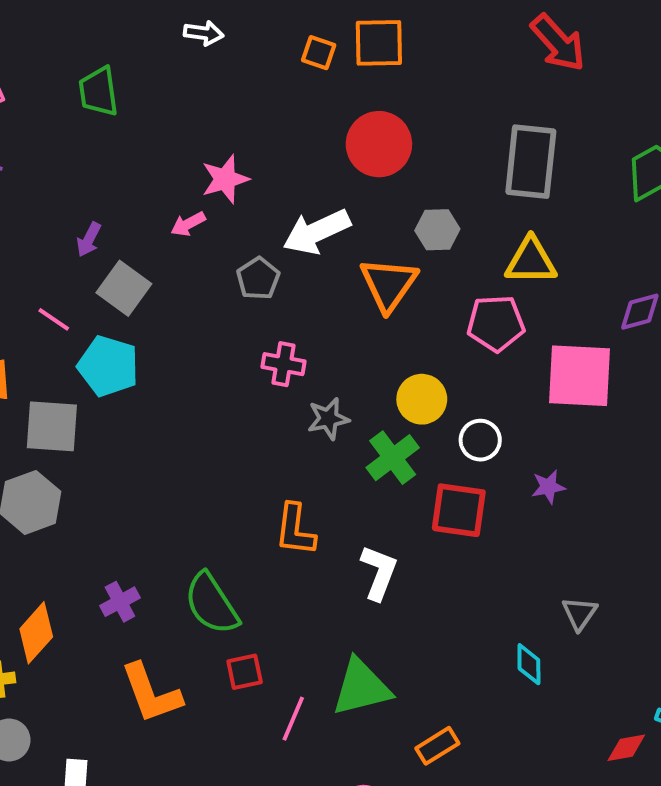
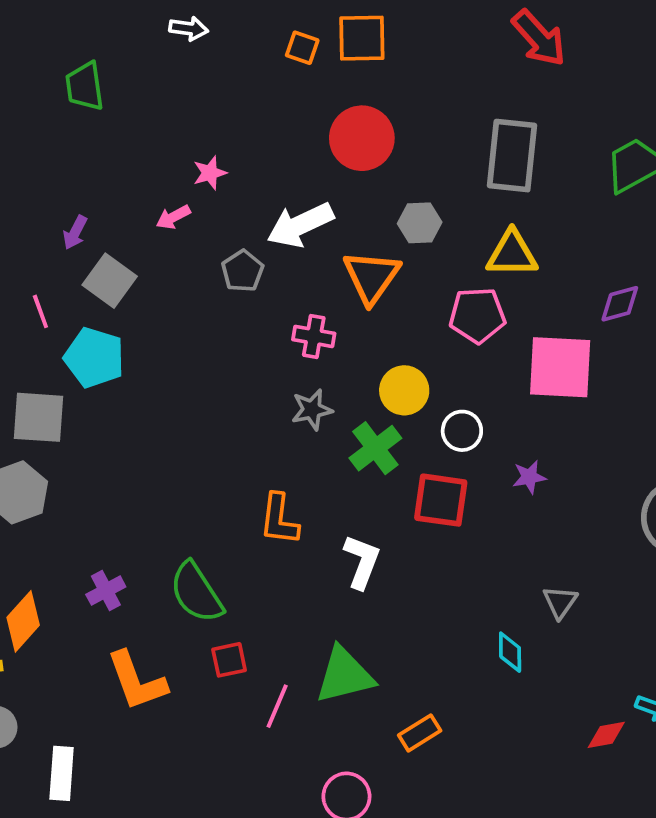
pink star: (225, 179) -> (210, 173), size x0.7
pink line: (54, 319) -> (40, 311), turned 36
pink cross: (284, 364) -> (314, 336), moved

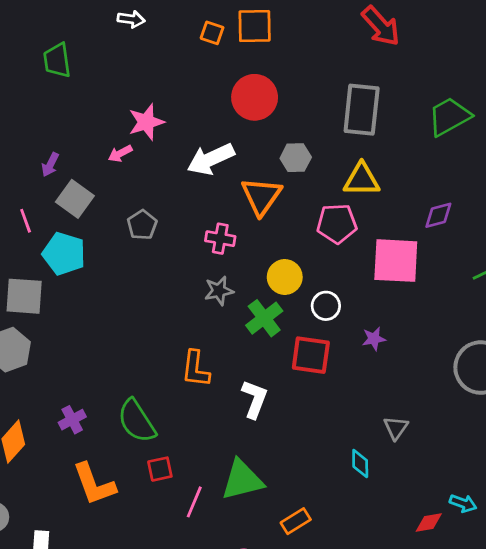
pink star: (210, 173) -> (146, 122), size x1.5
gray pentagon: (243, 271) -> (142, 225), moved

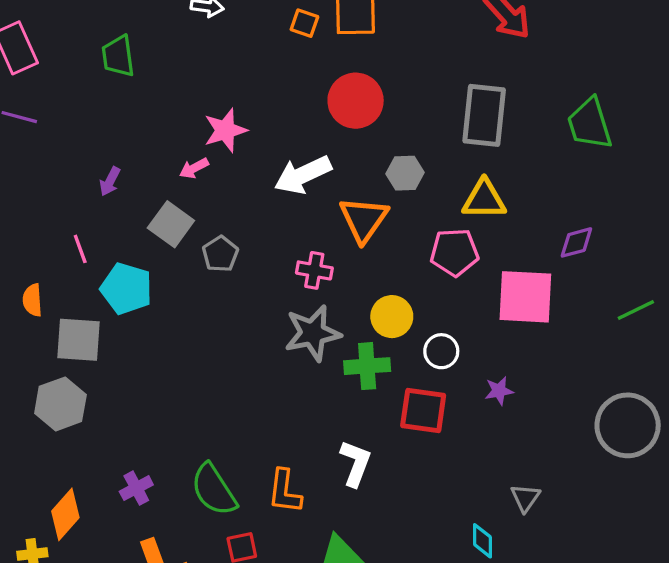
green trapezoid: (449, 117) -> (590, 124), turned -78
gray square: (75, 199) -> (171, 224), moved
gray star: (219, 291) -> (313, 333), size x1.6
green cross: (264, 318) -> (367, 366), turned 33
orange L-shape: (196, 369) -> (285, 491), moved

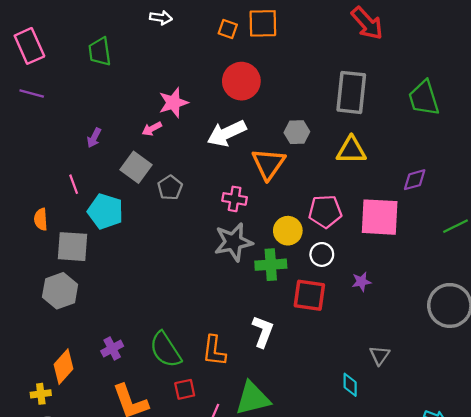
red circle: (356, 101) -> (241, 81), moved
pink pentagon: (454, 252) -> (325, 211), moved

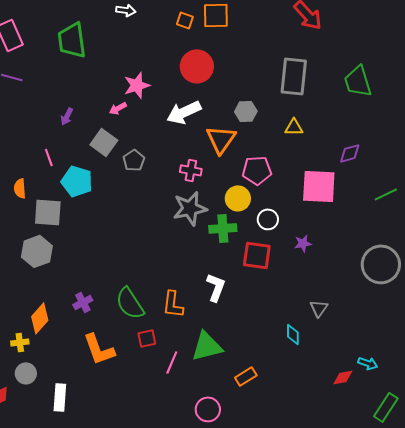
green trapezoid: (100, 52) -> (72, 40), size x1.4
yellow triangle: (351, 150) -> (294, 127), size x0.7
pink pentagon: (325, 211) -> (257, 170), moved

